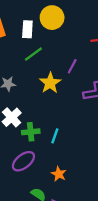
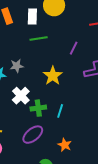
green line: (33, 54) -> (39, 38), turned 30
yellow star: (50, 83) -> (53, 76), moved

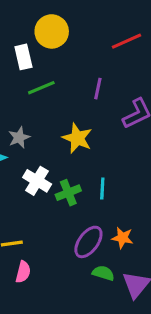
purple ellipse: (33, 135) -> (88, 242), moved

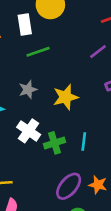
purple line: (98, 89) -> (98, 52), moved, turned 36
gray star: (19, 137) -> (28, 90), moved
yellow star: (77, 138) -> (66, 97), turned 30

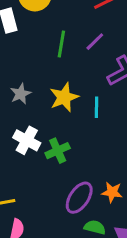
green line: (38, 52) -> (61, 44), moved, turned -55
cyan line: (84, 142) -> (96, 107), moved

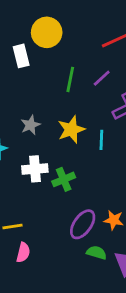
white cross: (27, 140) -> (35, 169), turned -35

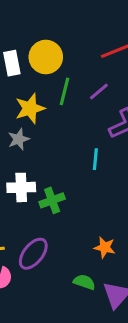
yellow circle: (47, 32) -> (46, 57), moved
yellow star: (71, 130) -> (30, 108), moved
purple ellipse: (83, 224) -> (33, 254), moved

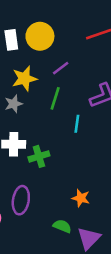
green line: (64, 91) -> (55, 98), moved
purple line: (99, 91) -> (61, 68), moved
purple ellipse: (33, 254) -> (21, 200), turned -32

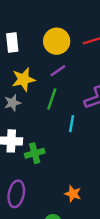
yellow circle: (40, 36) -> (57, 41), moved

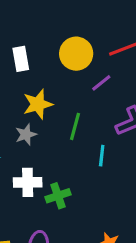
purple line: (58, 71) -> (101, 83), moved

